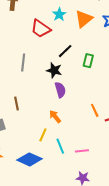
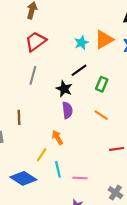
cyan star: (59, 14) -> (81, 43), moved
red trapezoid: (41, 29) -> (36, 41), moved, turned 100
orange line: (95, 110) -> (101, 115), moved, turned -40

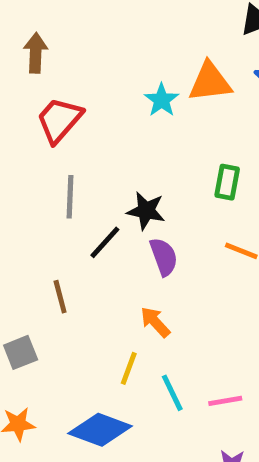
orange triangle: (104, 40) -> (210, 82), turned 36
black line: (79, 70) -> (105, 242), moved

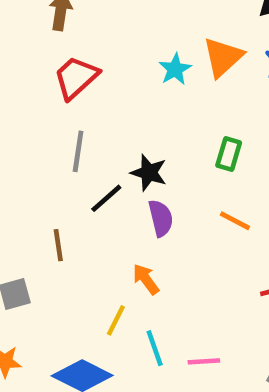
orange triangle: (210, 82) -> (223, 57), turned -42

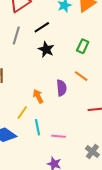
black line: (106, 198) -> (42, 27), moved
purple semicircle: (161, 218) -> (62, 88), moved

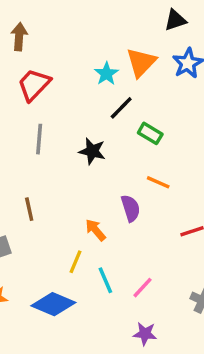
black line: (42, 27) -> (121, 108), moved
green rectangle: (83, 46) -> (150, 133), turned -72
pink line: (59, 136) -> (142, 288), turned -40

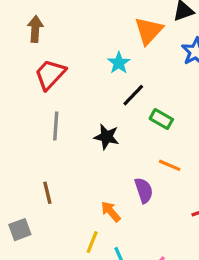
orange triangle: (141, 62) -> (149, 31), moved

